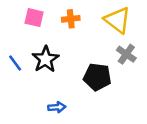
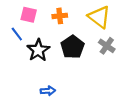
blue line: (15, 63) -> (17, 34), moved
black pentagon: (97, 77) -> (72, 47), moved, turned 30

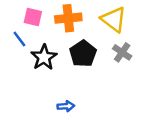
orange cross: (60, 16) -> (68, 18), size x1.5
blue arrow: (48, 91) -> (66, 106), moved

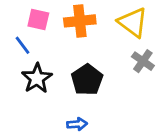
black pentagon: (83, 54) -> (87, 80), moved
black star: (44, 57) -> (37, 78), moved

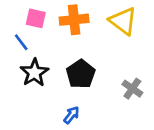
gray cross: (143, 61) -> (132, 89), moved
blue arrow: (77, 124) -> (71, 115), turned -48

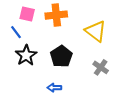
yellow triangle: (123, 21) -> (96, 31), moved
blue arrow: (71, 115) -> (54, 88), turned -128

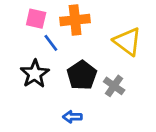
blue line: (16, 32) -> (51, 43), moved
gray cross: (101, 67) -> (114, 86), moved

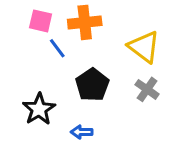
black star: (35, 74) -> (39, 109), moved
gray cross: (114, 86) -> (147, 89), moved

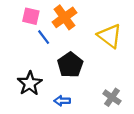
orange cross: (85, 22) -> (64, 17), turned -30
gray cross: (147, 89) -> (112, 97), moved

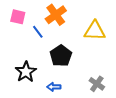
pink square: (31, 16) -> (18, 17), moved
yellow triangle: (110, 36) -> (95, 31), turned -35

